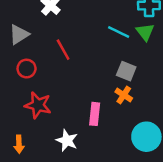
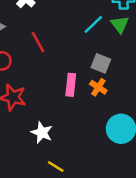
cyan line: (119, 32) -> (93, 24), turned -70
pink rectangle: (95, 114) -> (71, 85), moved

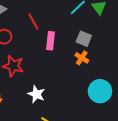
pink rectangle: (71, 85) -> (51, 41), moved

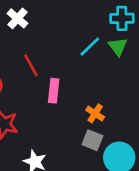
gray square: (84, 39) -> (92, 140), moved

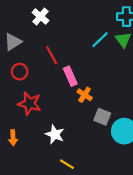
pink rectangle: (54, 91) -> (70, 76), turned -30
orange cross: (95, 113) -> (85, 95), moved

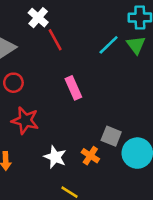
red line: (52, 55) -> (55, 40), moved
orange cross: (85, 95) -> (90, 156), moved

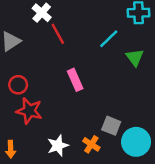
green triangle: (136, 45) -> (135, 57), moved
red circle: (13, 83) -> (18, 85), moved
white star: (55, 157) -> (58, 146), turned 30

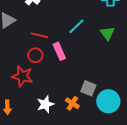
red line: (58, 34) -> (39, 35), moved, turned -48
cyan line: (109, 39) -> (76, 26), moved
red circle: (18, 85) -> (35, 55), moved

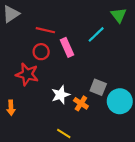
cyan line: (76, 26) -> (96, 34), moved
green triangle: (107, 33) -> (119, 15), moved
white star: (45, 104) -> (60, 95), moved

